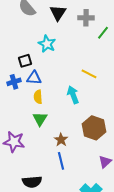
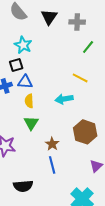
green line: (103, 33) -> (88, 47), moved
cyan star: (47, 44) -> (23, 45), moved
cyan arrow: (73, 95) -> (64, 99), turned -78

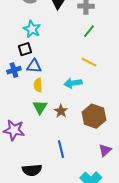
green line: (88, 47) -> (89, 31), moved
brown star: (52, 144) -> (61, 111), moved

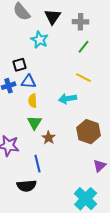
cyan star: (32, 29) -> (40, 40), moved
brown star: (61, 111) -> (49, 138), moved
blue line: (61, 149) -> (38, 164), moved

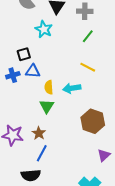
yellow semicircle: (33, 101) -> (49, 87), moved
green triangle: (35, 123) -> (47, 106), moved
brown star: (49, 138) -> (39, 133), moved
blue line: (38, 164) -> (42, 153), turned 42

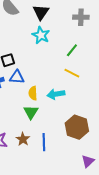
gray cross: (85, 11) -> (81, 17), moved
cyan star: (44, 29) -> (41, 35), moved
green line: (88, 36) -> (72, 50), moved
blue line: (42, 153) -> (44, 142), moved, turned -30

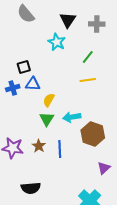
black triangle: (41, 12) -> (68, 20), moved
yellow line: (72, 73) -> (88, 80), turned -35
yellow semicircle: (33, 93) -> (49, 100), turned 32
cyan arrow: (56, 94) -> (72, 117), moved

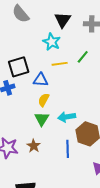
black square: (24, 67) -> (19, 67), size x1.5
yellow line: (88, 80) -> (60, 64), moved
blue triangle: (33, 84) -> (41, 80), moved
blue line: (60, 149) -> (68, 149), moved

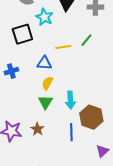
cyan star: (52, 42) -> (44, 17), moved
black square: (19, 67) -> (22, 34), moved
cyan arrow: (67, 117) -> (70, 100), turned -84

